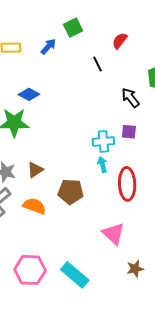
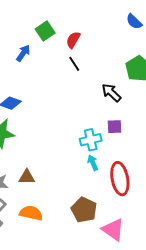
red semicircle: (120, 41) -> (73, 40), moved
brown triangle: (35, 170) -> (27, 177), turned 42
brown pentagon: (71, 192) -> (84, 210), moved, turned 30

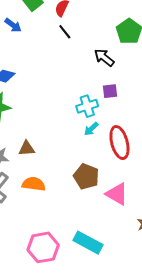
blue arrow: (23, 53) -> (13, 25), turned 96
cyan arrow: (93, 163) -> (91, 129), turned -105

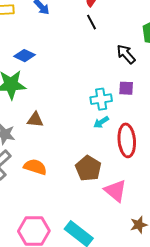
brown triangle: (27, 148) -> (35, 120), moved

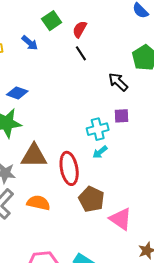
brown triangle: (35, 120) -> (34, 156), size x1.6
red ellipse: (127, 140) -> (69, 168), moved

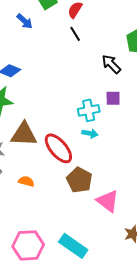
cyan arrow: (100, 152) -> (90, 133), turned -133
red ellipse: (69, 168) -> (58, 148), turned -32
orange semicircle: (38, 203) -> (26, 181), size x0.7

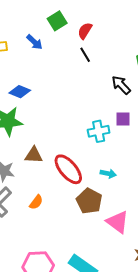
cyan arrow: (90, 133) -> (108, 174), moved
brown triangle: (24, 134) -> (34, 155), size x0.7
orange semicircle: (26, 181) -> (36, 202), turned 112

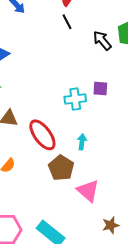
black arrow: (121, 85) -> (102, 40), moved
cyan arrow: (108, 174) -> (82, 142), turned -98

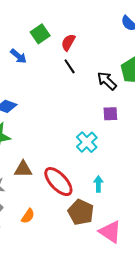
purple square: (100, 88) -> (110, 114), moved
cyan cross: (75, 99) -> (87, 142), turned -30

